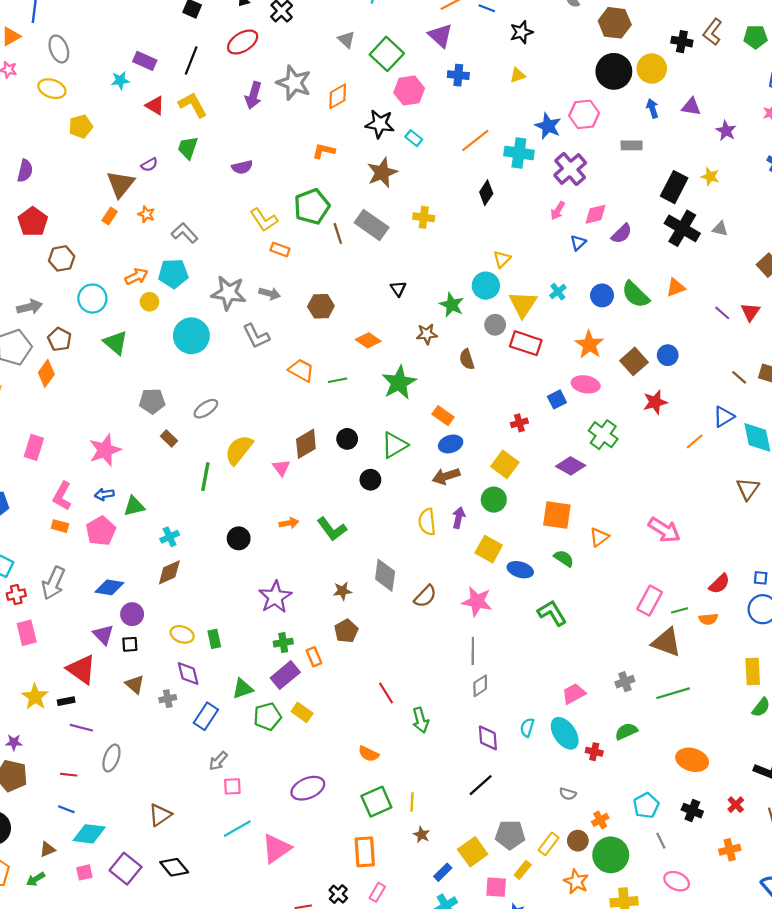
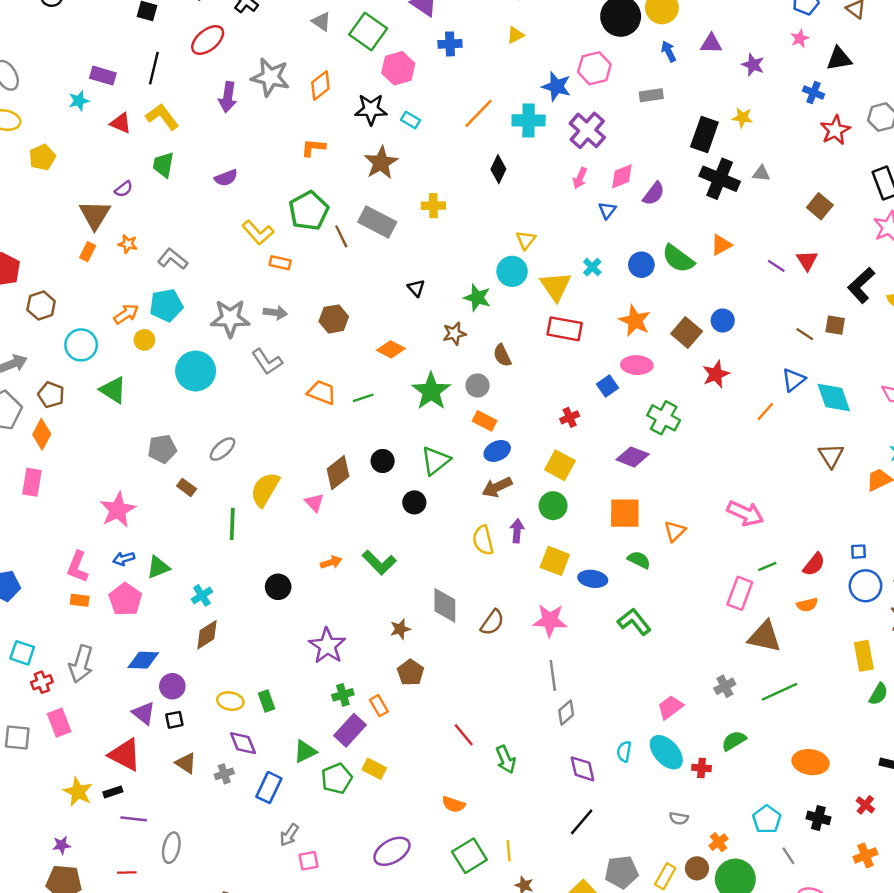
gray circle: (495, 325) -> (477, 385), moved
pink rectangle: (34, 447) -> (32, 482), moved
green line: (680, 610) -> (767, 567), moved

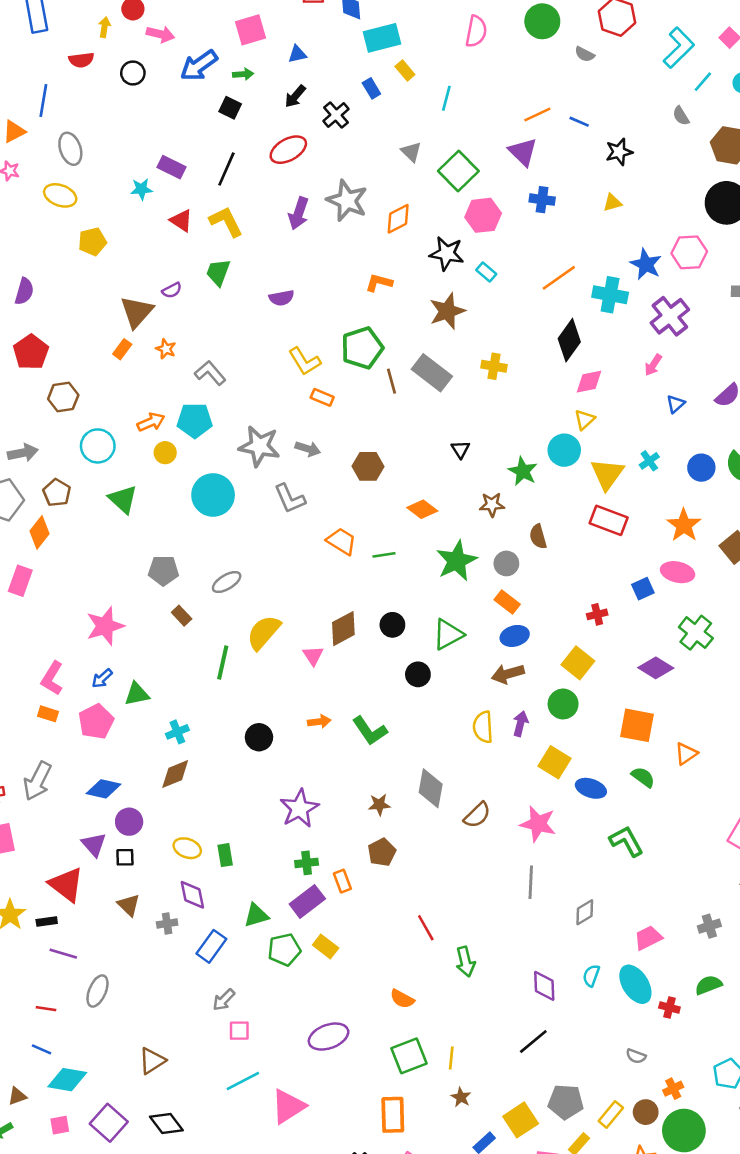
black diamond: (498, 169) -> (569, 340), size x1.4
pink diamond: (622, 176) -> (589, 382), moved
blue arrow: (124, 559) -> (102, 678), turned -36
gray diamond: (566, 713) -> (585, 912), moved

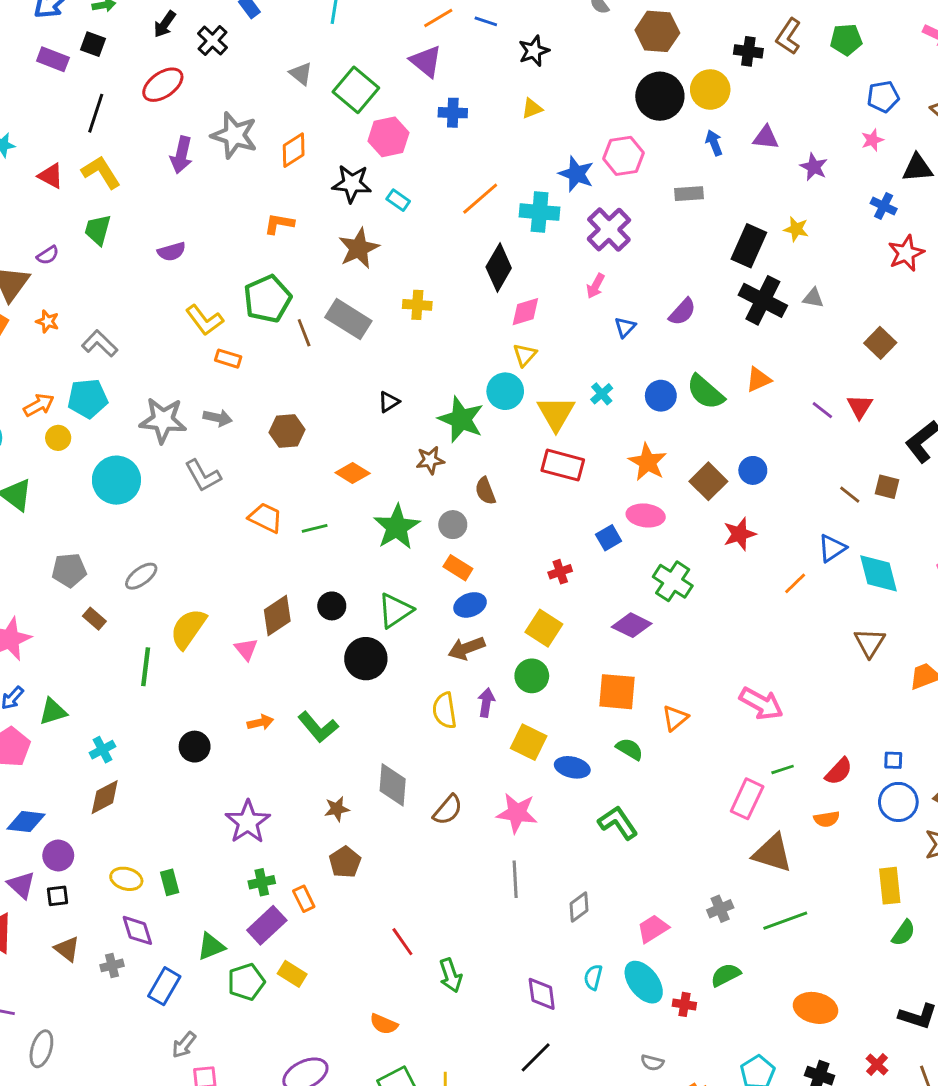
purple rectangle: (171, 167) -> (53, 59), moved
black triangle: (460, 449) -> (389, 402), turned 36
green star: (523, 471) -> (461, 419), size x1.4
black circle: (418, 674) -> (366, 659), size x1.5

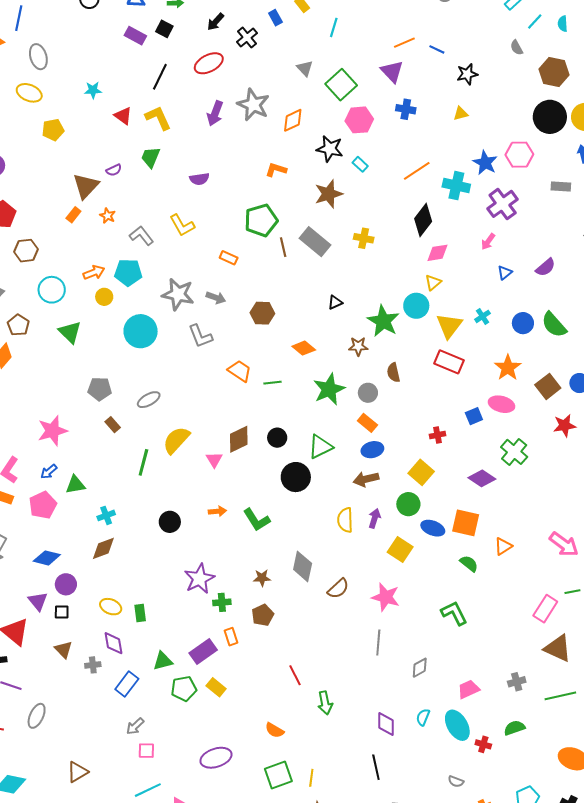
yellow L-shape: (204, 320) -> (182, 225), moved
blue ellipse: (572, 767) -> (433, 528), moved
green cross: (262, 882) -> (222, 602), moved
black line: (536, 1057) -> (376, 767), turned -65

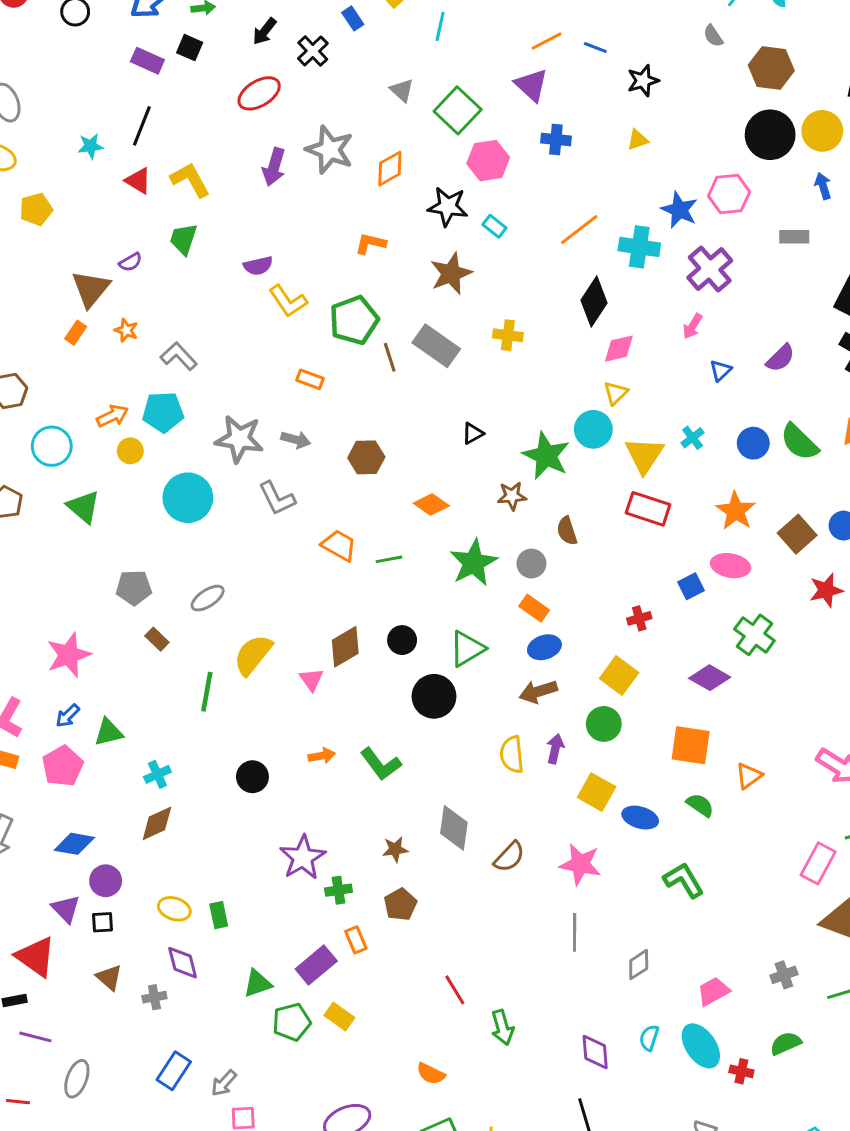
black line: (160, 77) -> (142, 126), moved
yellow L-shape: (182, 225) -> (288, 301), moved
blue ellipse: (433, 528) -> (640, 818), moved
blue rectangle: (127, 684) -> (174, 1071), moved

